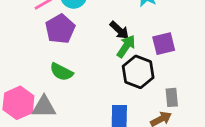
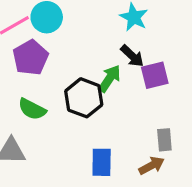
black arrow: (119, 30) -> (132, 56), moved
black hexagon: (138, 72) -> (84, 98), moved

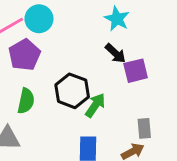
green arrow: (110, 78) -> (95, 105), moved
green semicircle: (32, 109) -> (26, 101), turned -105

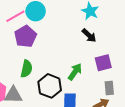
purple square: (136, 71) -> (103, 63), moved
black hexagon: (72, 91) -> (50, 86), moved

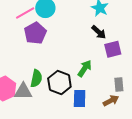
purple square: (103, 63) -> (113, 49), moved
green semicircle: (26, 69) -> (36, 78), moved

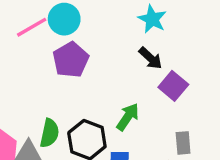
purple pentagon: (35, 33) -> (71, 60), moved
purple square: (113, 49) -> (173, 86), turned -36

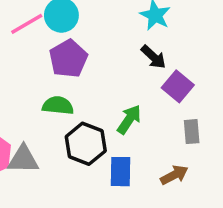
green semicircle: (50, 133) -> (58, 106), moved, turned -96
gray rectangle: (183, 143) -> (192, 132), moved

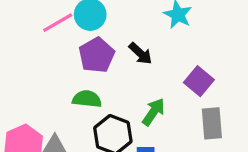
black arrow: (153, 57) -> (140, 54), moved
gray rectangle: (192, 132) -> (212, 123), size x1.4

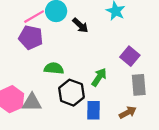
black arrow: (140, 54) -> (80, 25), moved
purple pentagon: (97, 55) -> (31, 37), moved, turned -30

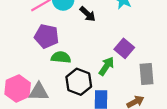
purple pentagon: (31, 37) -> (47, 36), moved
purple square: (130, 56) -> (124, 48), moved

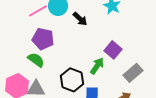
green semicircle: (61, 57) -> (36, 60), moved, turned 30
gray rectangle: (146, 74) -> (133, 73), turned 54

